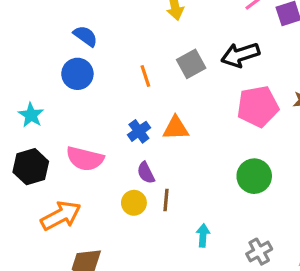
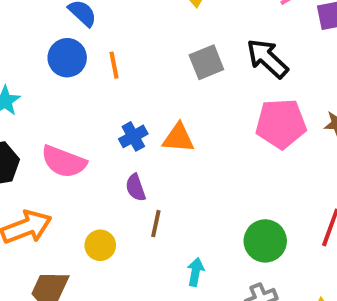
black arrow: (240, 55) -> (267, 58), turned 54
orange line: (145, 76) -> (114, 65), moved
green circle: (254, 176) -> (265, 241), moved
yellow circle: (134, 203) -> (100, 245), moved

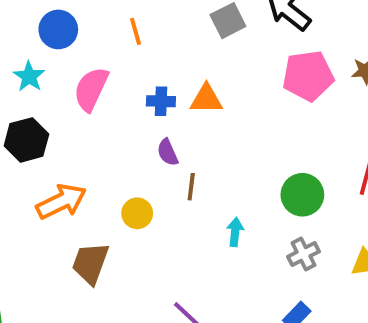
blue circle: (67, 58) -> (58, 29), moved
blue cross: (133, 136) -> (161, 101), turned 36
pink semicircle: (64, 162) -> (91, 89), moved, turned 99

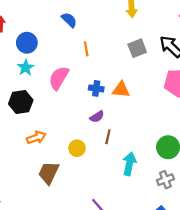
blue circle: (58, 29) -> (27, 43), moved
purple semicircle: (168, 152) -> (97, 117), turned -104
orange arrow: (61, 201) -> (36, 138), size x0.7
cyan arrow: (235, 232) -> (129, 164), size x1.5

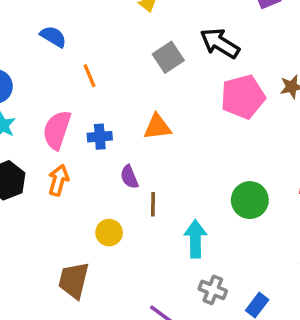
blue cross: (96, 88) -> (100, 137), moved
purple semicircle: (97, 117) -> (129, 177), turned 112
orange arrow: (36, 138) -> (58, 180), moved, turned -42
gray cross: (165, 180) -> (213, 290), moved, turned -35

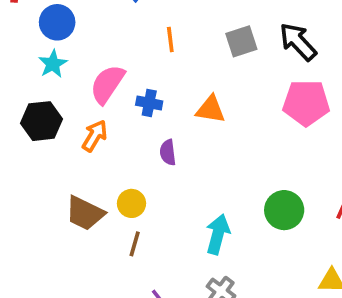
orange line: (90, 76) -> (170, 39), moved
brown line: (153, 204) -> (135, 244), moved
brown trapezoid: (74, 280) -> (85, 213), moved, turned -93

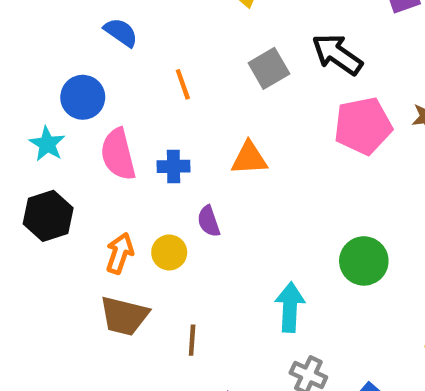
blue circle: (57, 22) -> (83, 97), moved
pink semicircle: (107, 84) -> (118, 154), turned -36
orange arrow: (95, 136) -> (120, 253), moved
yellow circle: (131, 203) -> (169, 252), moved

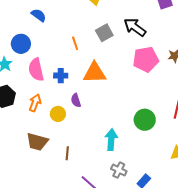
orange line: (183, 84) -> (75, 43), moved
orange triangle: (249, 158) -> (95, 73), size x1.4
orange arrow: (120, 253) -> (35, 103), moved

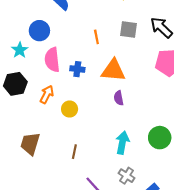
gray square: (104, 33) -> (128, 29), turned 30
purple semicircle: (76, 100) -> (119, 98), moved
green circle: (145, 120) -> (160, 138), moved
brown trapezoid: (37, 142) -> (30, 144), moved, turned 85

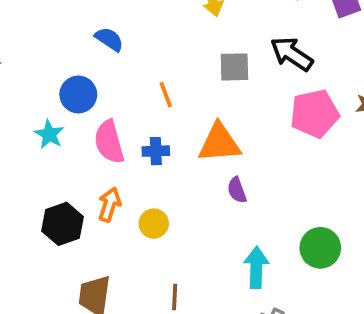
orange line: (96, 37) -> (166, 95), moved
black hexagon: (15, 84) -> (63, 224), moved

